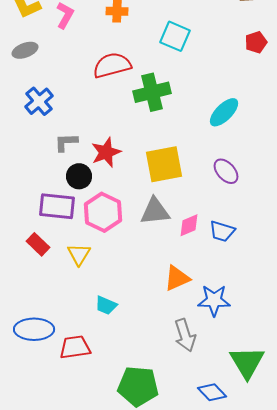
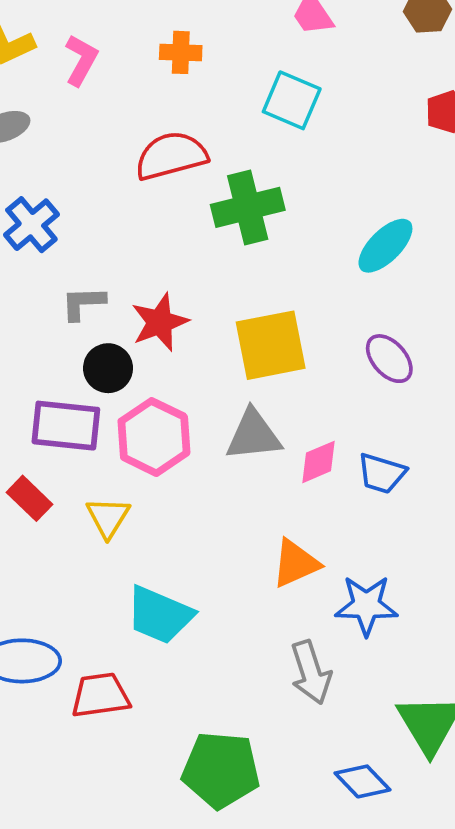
cyan trapezoid: (106, 305) -> (160, 615), size x1.6

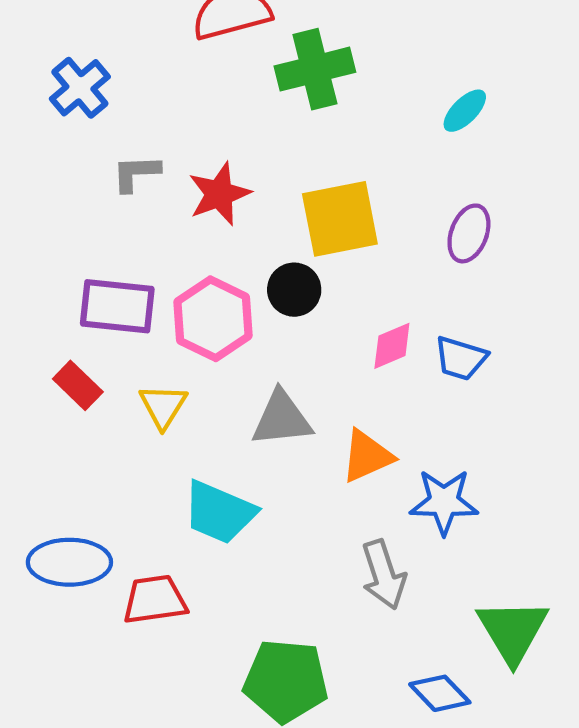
cyan ellipse: (385, 246) -> (465, 111), size x0.7
purple ellipse: (389, 359) -> (469, 233), turned 63
black circle: (108, 368) -> (294, 290), moved
gray triangle: (253, 435) -> (282, 419), moved

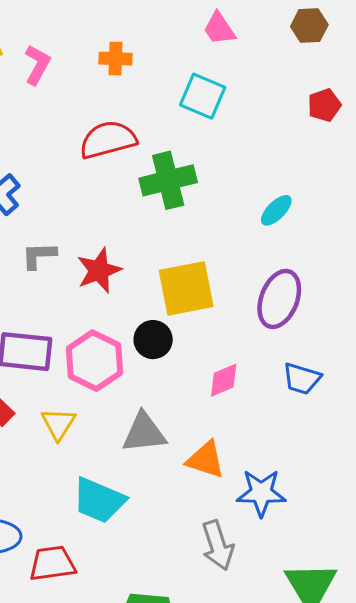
purple ellipse: (469, 233) -> (279, 299), size x1.4
blue trapezoid: (461, 358) -> (302, 379), moved
orange triangle: (367, 456) -> (206, 460), turned 42

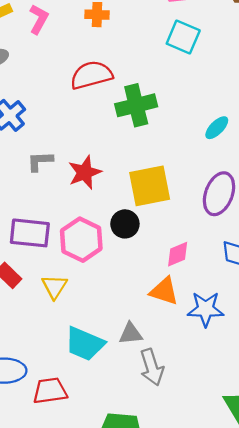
cyan square: (203, 96) -> (183, 37), moved
gray triangle: (144, 433) -> (131, 334), moved, size x0.7
orange triangle: (206, 460) -> (164, 291), moved
blue star: (261, 493) -> (206, 309), moved
gray arrow: (218, 545) -> (152, 367), moved

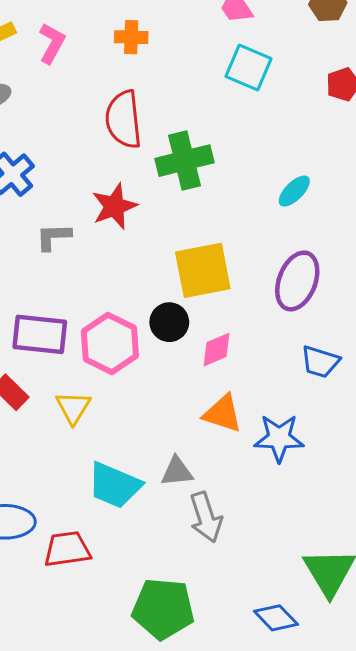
red semicircle: (91, 75) -> (124, 119), turned -81
red star: (85, 172) -> (114, 206), moved
pink diamond: (178, 254) -> (217, 350), moved

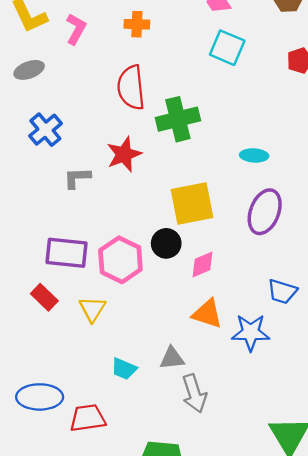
cyan ellipse: (294, 191) -> (254, 155), moved, turned 48
blue trapezoid: (320, 362) -> (282, 291), moved
cyan trapezoid: (114, 485) -> (124, 369), size x0.6

